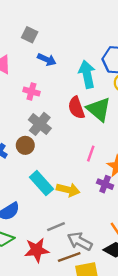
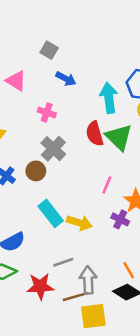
gray arrow: (80, 241) -> (88, 280), turned 55

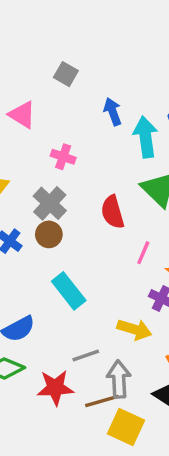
blue arrow: (66, 79) -> (113, 112), moved, turned -138
red semicircle: (95, 134) -> (113, 212), moved
gray cross: (53, 149) -> (50, 203), moved
yellow arrow: (79, 223) -> (134, 329), moved
yellow square: (93, 316) -> (126, 427), turned 32

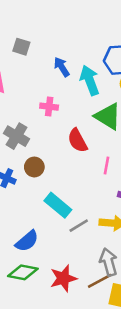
pink cross: (63, 157) -> (49, 107), moved
gray cross: (50, 203) -> (16, 136), moved
gray line: (86, 356) -> (79, 226), moved

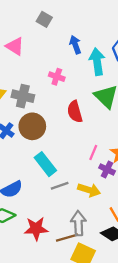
gray cross: (16, 136) -> (23, 96), turned -30
pink line: (106, 165) -> (93, 152), moved
brown circle: (34, 167) -> (32, 126), size x1.5

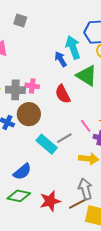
blue arrow: (75, 45) -> (61, 59), moved
pink cross: (57, 77) -> (32, 86), moved
pink line: (93, 152) -> (86, 126), turned -48
gray line: (60, 186) -> (64, 138), moved

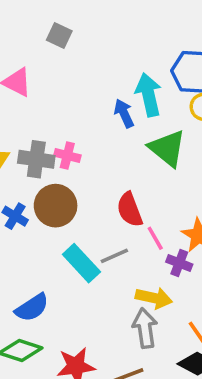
red semicircle: (63, 94) -> (130, 210), moved
gray arrow: (85, 189) -> (145, 328), moved

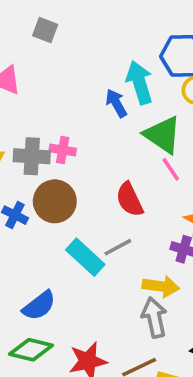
pink line: (155, 238) -> (171, 169), moved

